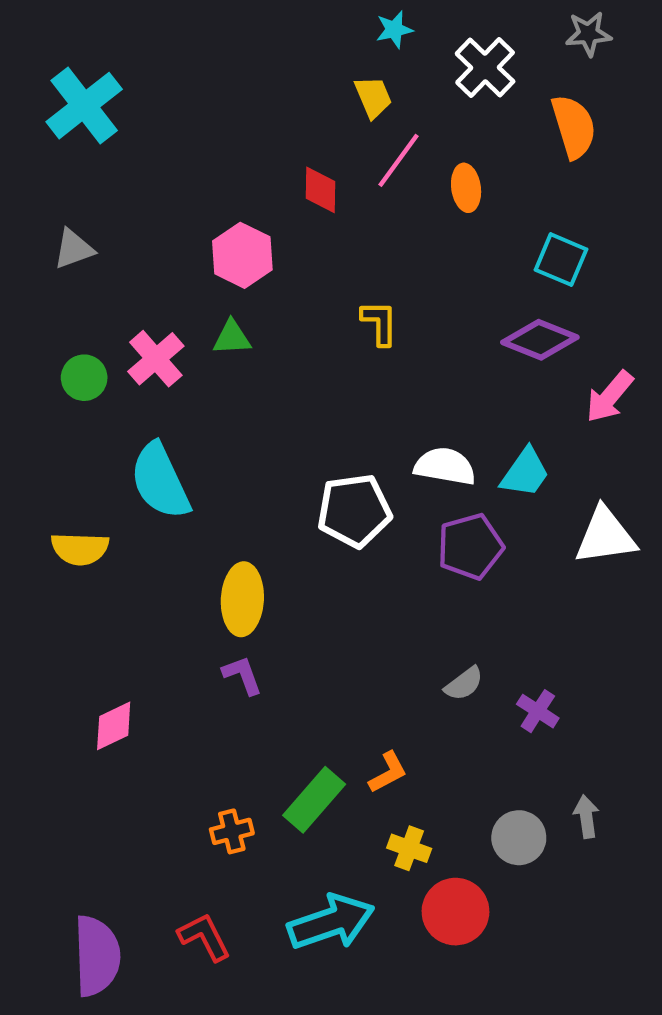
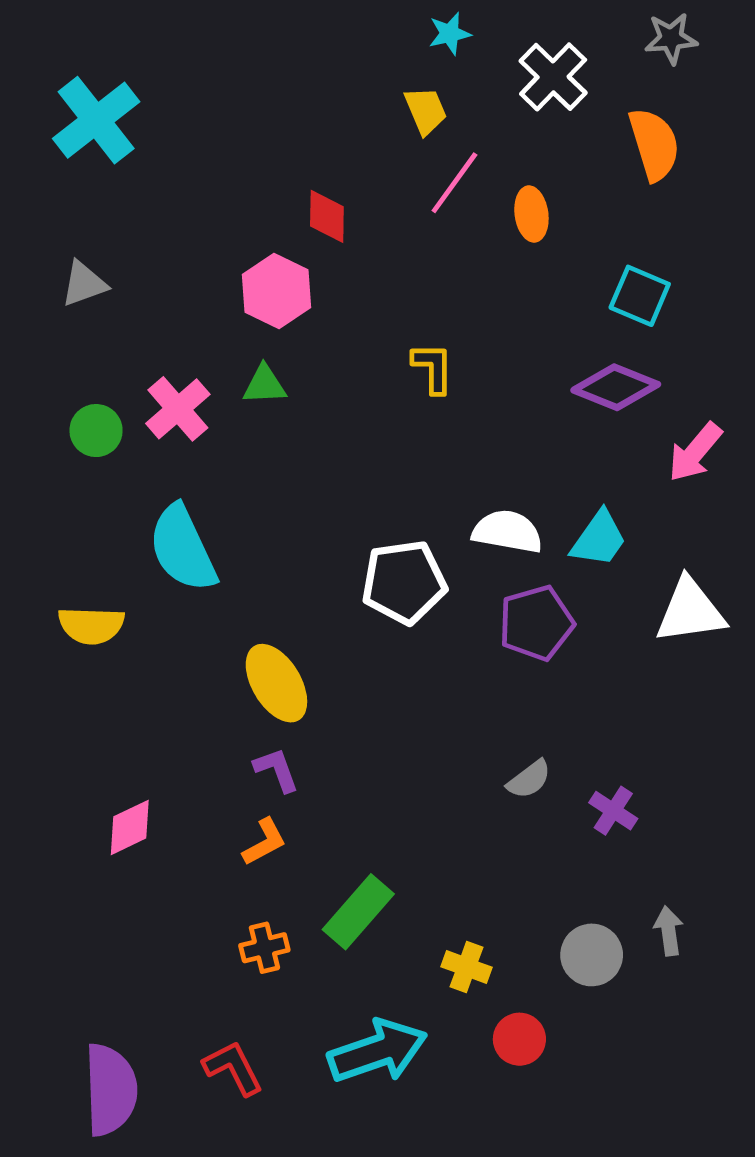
red diamond: (320, 190) -> (327, 216), moved
yellow ellipse: (242, 599) -> (276, 683), turned -34
orange L-shape: (388, 772) -> (264, 842), moved
red circle: (455, 912) -> (519, 1039), size x0.7

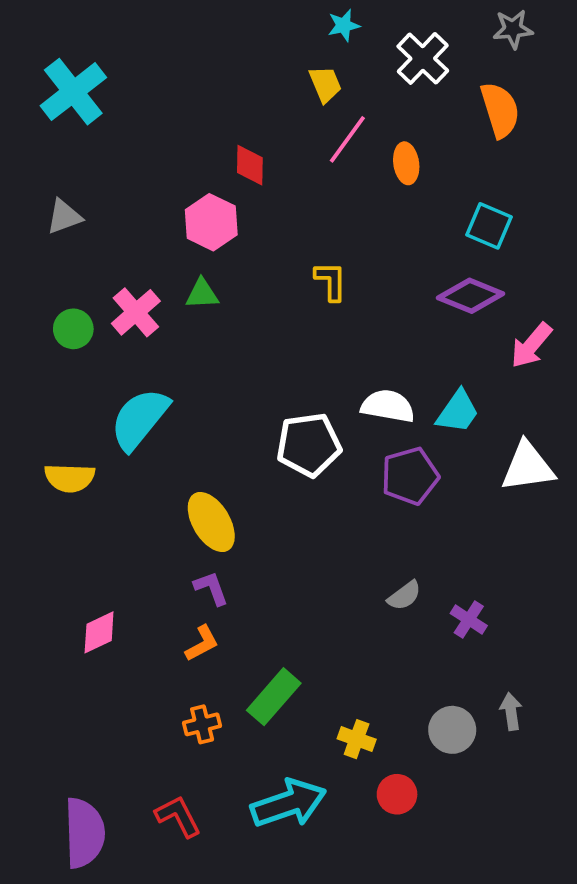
cyan semicircle: (183, 548) -> (140, 419), turned 64

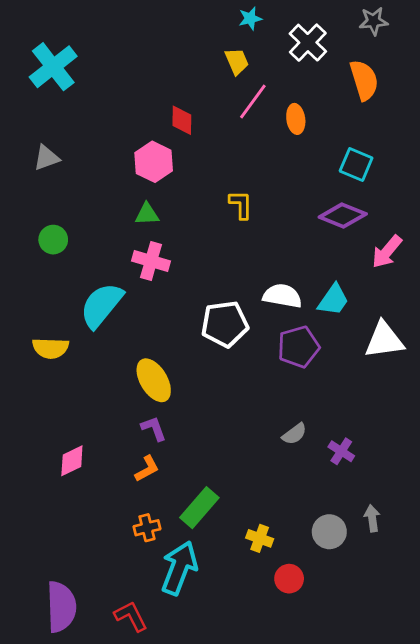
pink cross: (136, 312) -> (151, 261), moved, turned -33
cyan arrow: (288, 803) -> (179, 568), moved, turned -50
red L-shape: (178, 816) -> (131, 616), moved

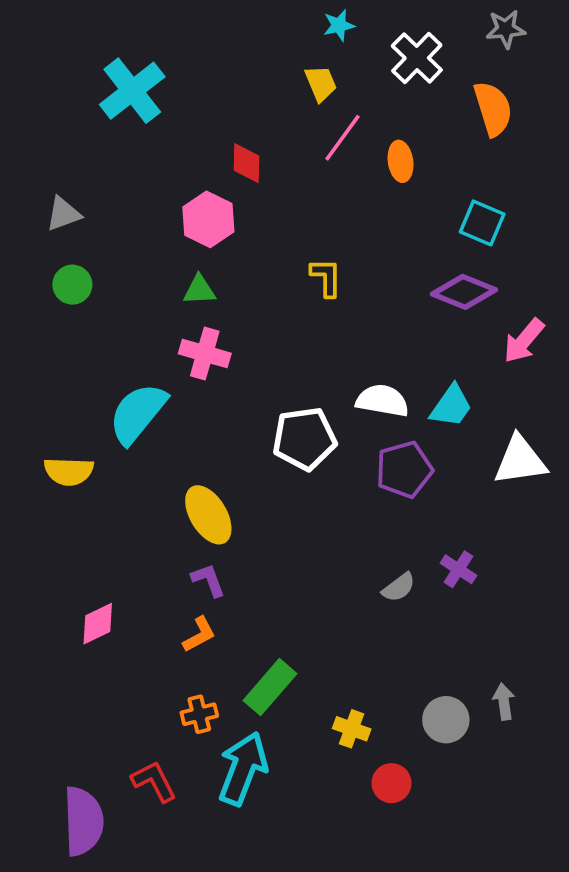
cyan cross: (53, 67) -> (132, 91), moved
green circle: (53, 240) -> (72, 285), moved
purple cross: (341, 451) -> (459, 569), moved
red L-shape: (131, 616) -> (154, 781), moved

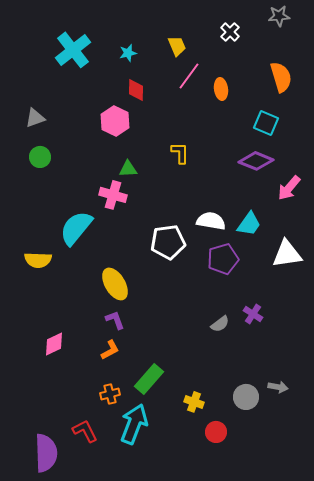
cyan star: (339, 25) -> (128, 53), moved
white cross: (417, 58) -> (230, 32), size x0.7
orange semicircle: (493, 109) -> (281, 77), moved
green triangle: (199, 290) -> (128, 169), moved
gray arrow: (504, 702) -> (278, 387), turned 108

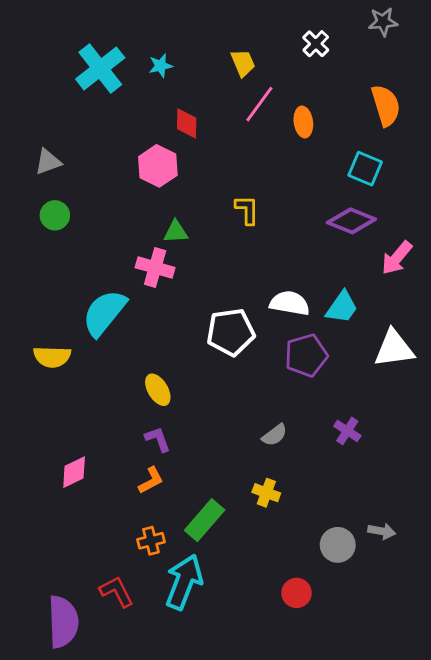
cyan star: (128, 53) -> (161, 66), moved
yellow ellipse: (115, 284) -> (158, 390), size x0.7
gray semicircle: (220, 324) -> (275, 435), moved
yellow cross: (194, 402) -> (266, 493), moved

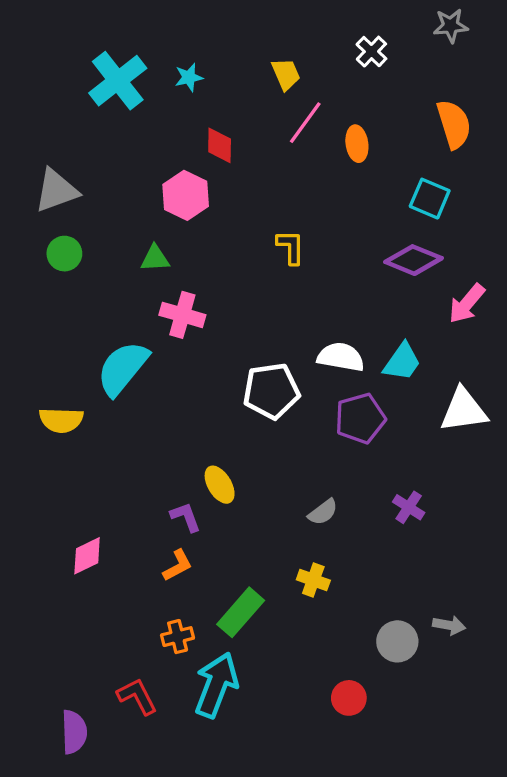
gray triangle: (48, 162) -> (56, 191), size x1.4
green triangle: (176, 232) -> (155, 258), moved
yellow ellipse: (158, 390) -> (220, 485), moved
purple semicircle: (63, 622) -> (74, 732), size x0.7

